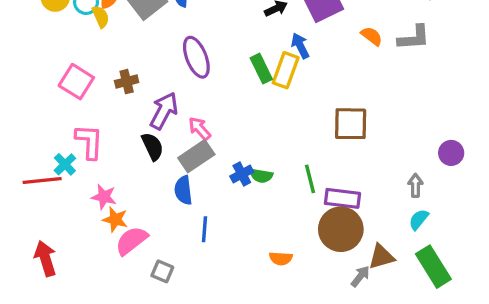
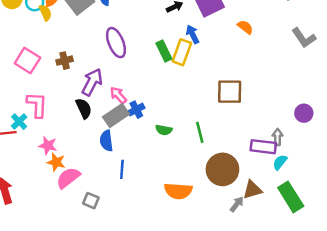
gray L-shape: (414, 38) -> (304, 38), moved, turned 60
blue cross: (242, 174) -> (136, 110), moved
purple rectangle: (342, 198) -> (263, 147), moved
orange semicircle: (281, 258) -> (178, 191), size x1.6

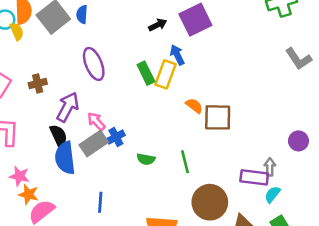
orange semicircle: (245, 27) -> (194, 106), moved
blue semicircle: (106, 141) -> (65, 158), moved, size x1.4

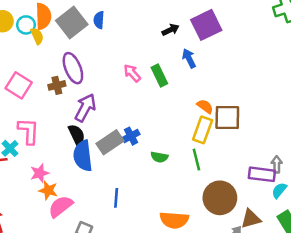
purple ellipse: (94, 64) -> (73, 68), moved
yellow rectangle: (165, 74) -> (203, 130), moved
pink arrow: (96, 121) -> (132, 73), moved
pink star: (19, 176) -> (40, 173), turned -30

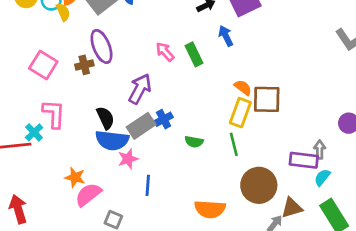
purple arrow: (85, 108) -> (140, 89), moved
blue semicircle: (83, 156) -> (112, 140), turned -76
pink star: (40, 173) -> (128, 159), moved

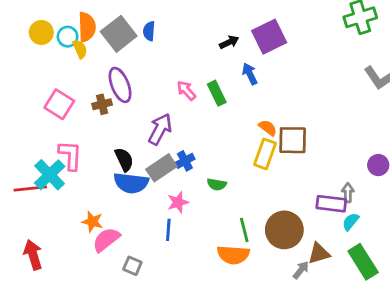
cyan cross: (34, 132) -> (50, 175), size x1.6
green line: (234, 144) -> (244, 230), moved
pink star: (128, 159) -> (178, 202), moved

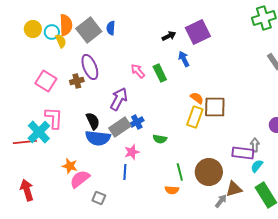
orange semicircle: (233, 255) -> (172, 190), size x0.6

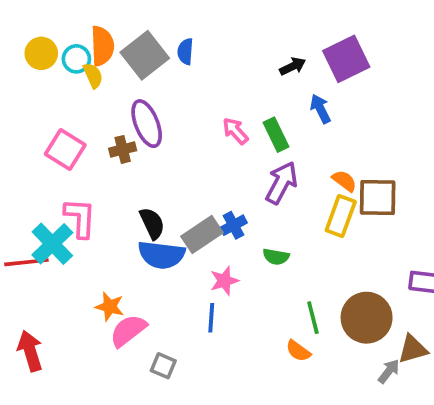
purple arrow: (119, 99) -> (282, 183), moved
orange semicircle: (172, 190) -> (298, 351), turned 32

